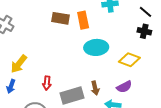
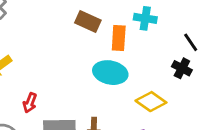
brown rectangle: (61, 18) -> (88, 21), moved
orange rectangle: (83, 20) -> (119, 38), moved

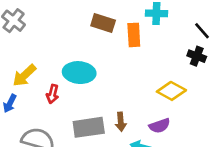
cyan ellipse: (110, 73) -> (79, 73), moved
red arrow: (30, 103) -> (53, 94), moved

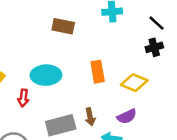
orange rectangle: (134, 35) -> (98, 72), moved
black cross: (197, 56) -> (154, 47), turned -30

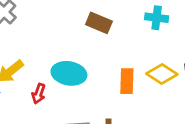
yellow diamond: (134, 83) -> (162, 74), moved

